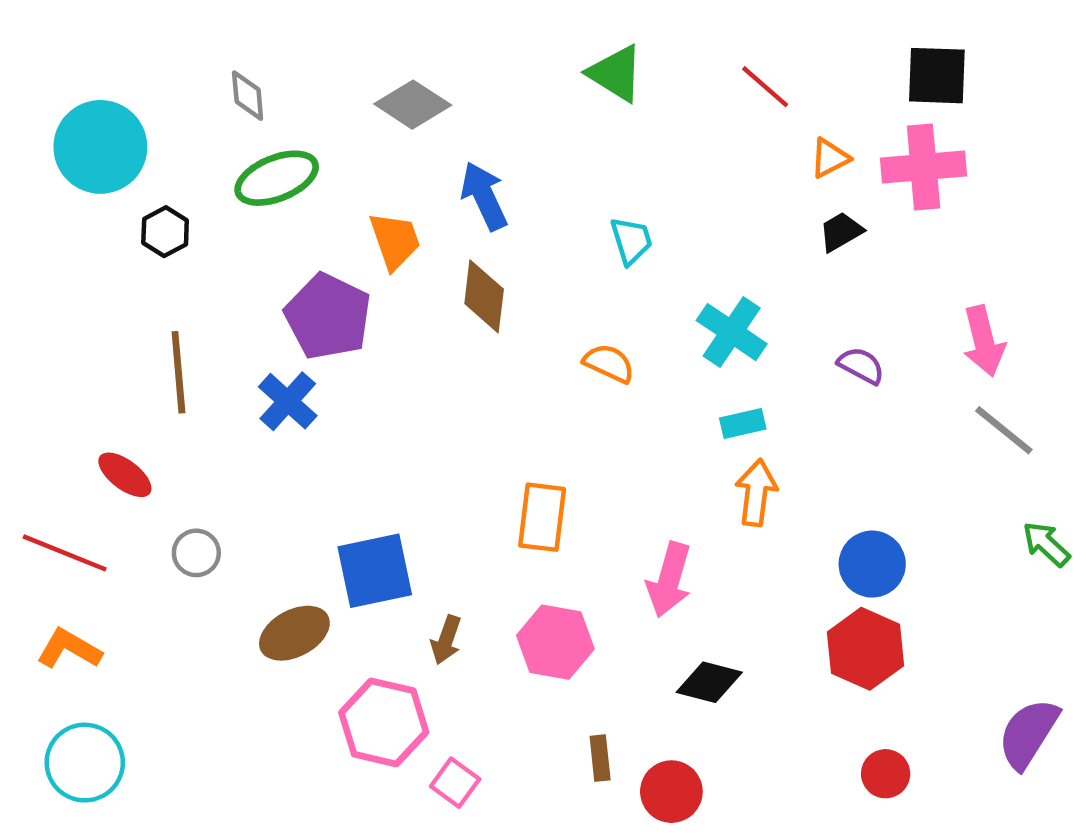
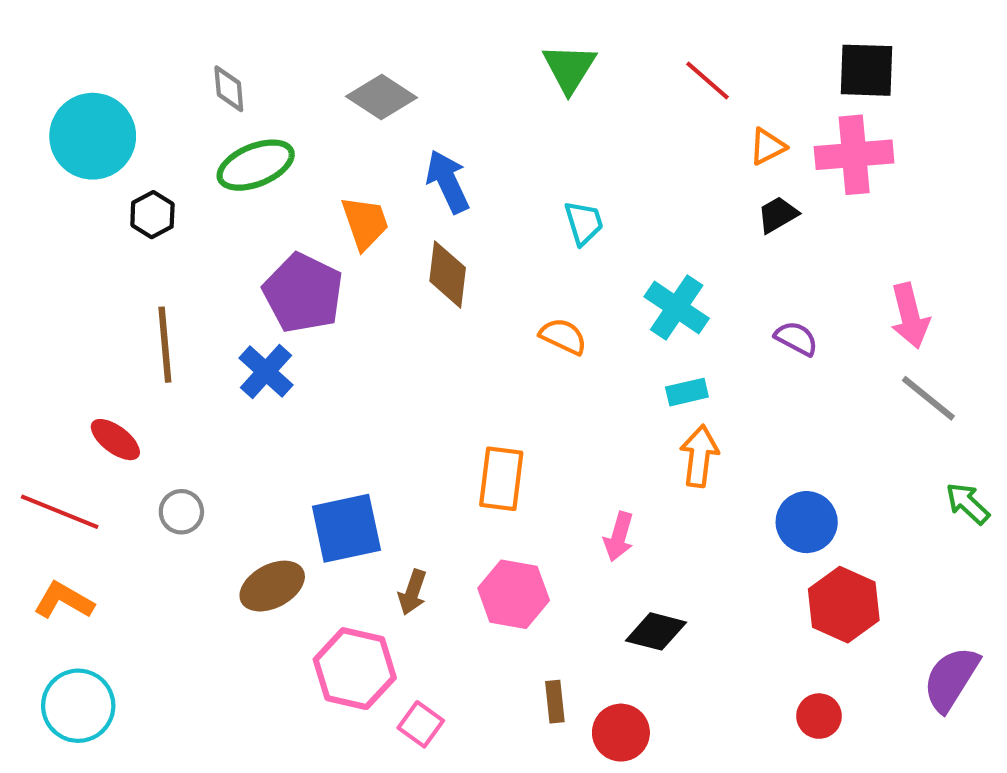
green triangle: (616, 73) -> (569, 68), turned 30
pink arrow: (669, 580) -> (619, 537), size x0.7
red hexagon: (865, 649) -> (844, 605), moved

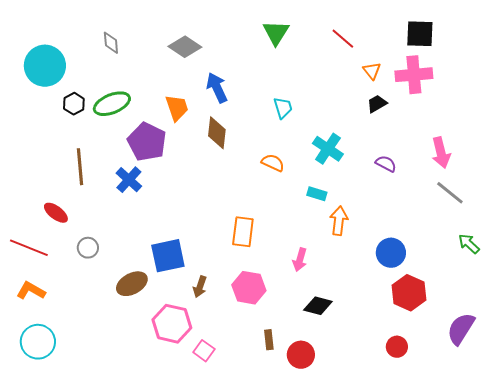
orange triangle: (767, 147) -> (372, 71), turned -42
green ellipse: (256, 165) -> (112, 104), moved
cyan rectangle: (687, 392) -> (317, 194), moved, turned 30

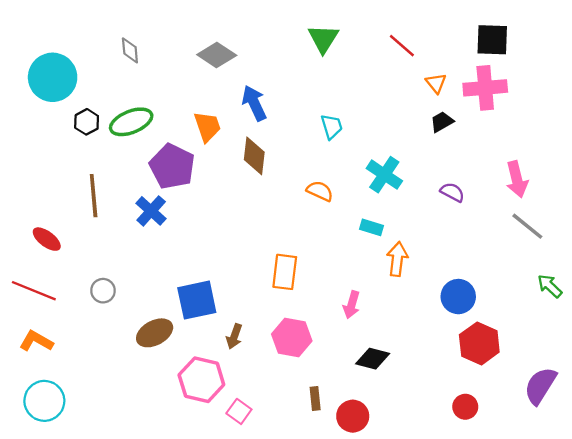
red ellipse: (56, 213) -> (47, 239), moved

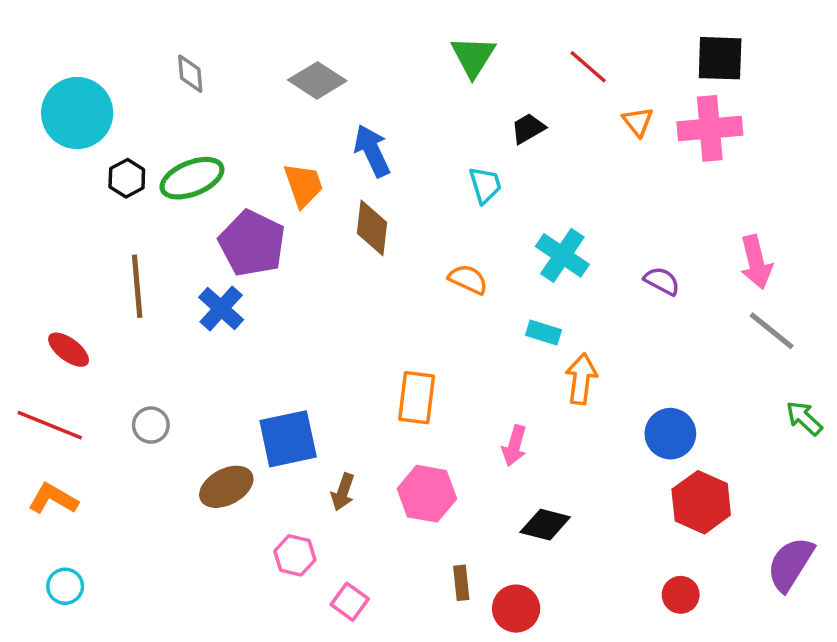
black trapezoid: (442, 122) -> (528, 128), moved
pink hexagon: (201, 380) -> (295, 555), size x0.6
cyan circle: (44, 401) -> (65, 586), size x0.6

